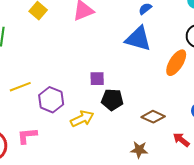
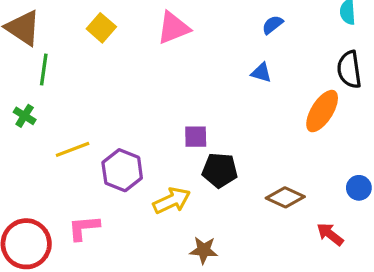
blue triangle: (138, 39) -> (261, 73), size x0.5
brown star: (139, 150) -> (204, 250), moved

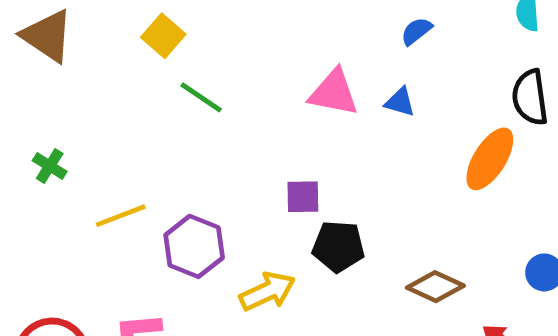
pink triangle: (173, 28) -> (334, 93), moved, turned 33
green line: (44, 69) -> (201, 97), moved, turned -64

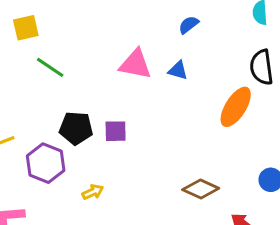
yellow square: (163, 36) -> (26, 28), turned 36
black pentagon: (338, 246) -> (76, 128), moved
yellow arrow: (267, 291) -> (93, 192), size x0.6

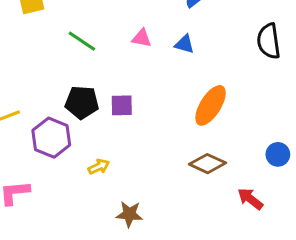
pink triangle: (135, 64) -> (142, 38), size x0.6
green line: (50, 67) -> (82, 41), moved
orange ellipse: (236, 107) -> (211, 105), moved

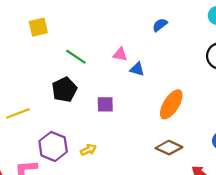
blue triangle: (184, 44) -> (137, 69), moved
black pentagon: (82, 102) -> (64, 90), moved, turned -30
purple hexagon: (51, 138) -> (53, 146), moved

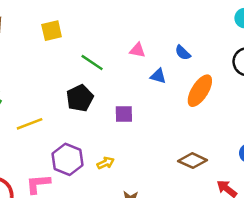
blue semicircle: (160, 25) -> (183, 53), moved, turned -98
pink triangle: (120, 54) -> (137, 50), moved
orange ellipse: (171, 104) -> (200, 91), moved

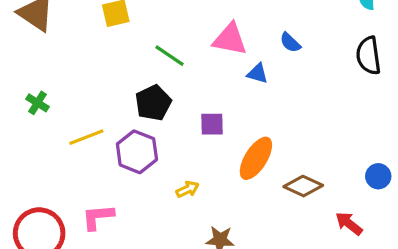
pink triangle: (137, 50) -> (230, 39), size x1.6
orange ellipse: (200, 91) -> (256, 158), moved
purple hexagon: (68, 159) -> (137, 152), moved

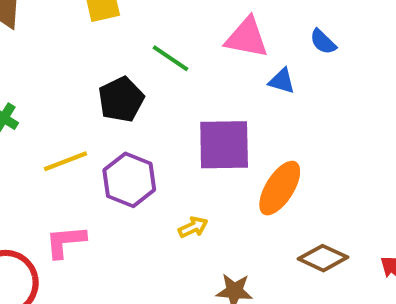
black pentagon: (153, 103) -> (121, 99), moved
purple square: (212, 124) -> (224, 145), size x1.8
brown diamond: (303, 186) -> (323, 258), moved
pink L-shape: (98, 217) -> (65, 242), moved

